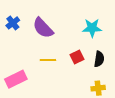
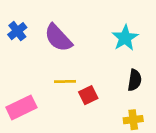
cyan star: (92, 28) -> (125, 38), turned -30
red square: (77, 57) -> (88, 95), moved

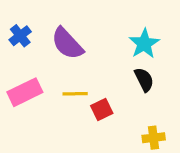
black semicircle: (135, 80) -> (144, 80), moved, turned -35
pink rectangle: (21, 107) -> (25, 92), moved

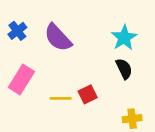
pink rectangle: (25, 92) -> (21, 80), turned -32
yellow line: (75, 94) -> (61, 98), moved

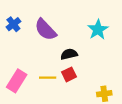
black semicircle: (124, 69) -> (69, 54), moved, turned -77
pink rectangle: (21, 80) -> (17, 81), moved

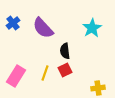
black semicircle: (69, 54) -> (65, 51), turned -84
yellow line: (48, 78) -> (45, 73), turned -70

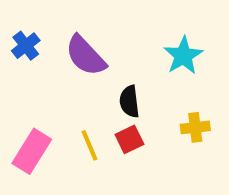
yellow line: (45, 73) -> (90, 145), turned -42
yellow cross: (98, 88) -> (195, 127), moved

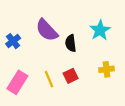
blue cross: (26, 46) -> (13, 41), moved
black semicircle: (129, 101) -> (71, 43), moved

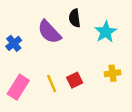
black semicircle: (71, 43) -> (75, 18), moved

